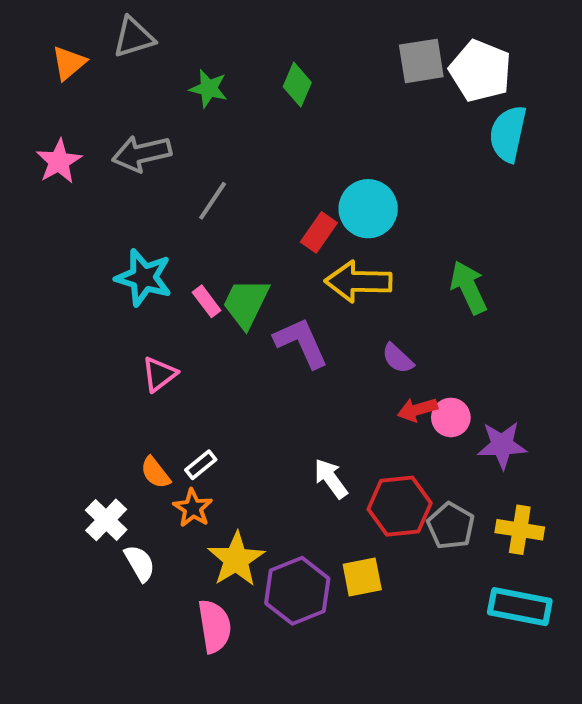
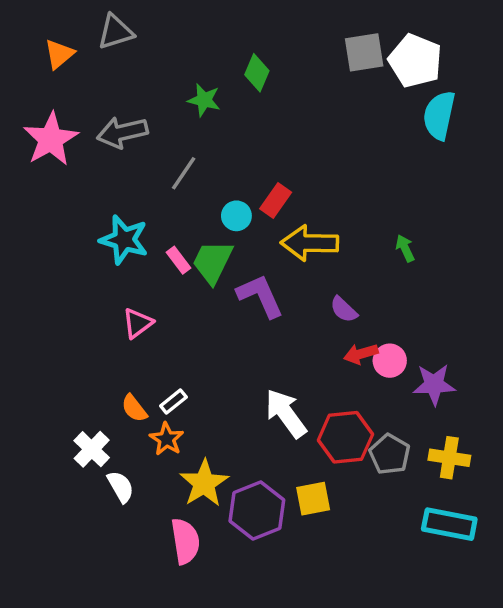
green star: (209, 89) -> (204, 100), moved
pink star: (59, 161) -> (51, 139), size x1.4
cyan circle: (368, 209) -> (236, 216), moved, size x0.6
green arrow: (469, 287) -> (405, 248), size x0.6
white arrow: (331, 479) -> (286, 413), size x1.4

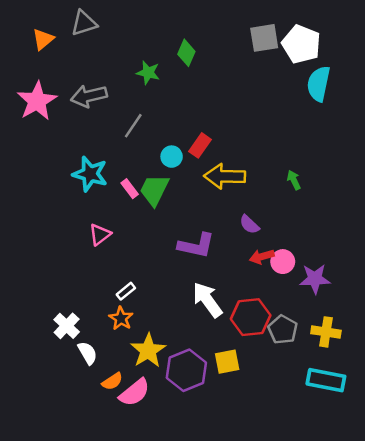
purple L-shape: (260, 296) -> (196, 246), moved, turned 126
orange semicircle: (134, 408) -> (112, 381), moved, turned -85
pink semicircle: (185, 541) -> (135, 392), turned 60

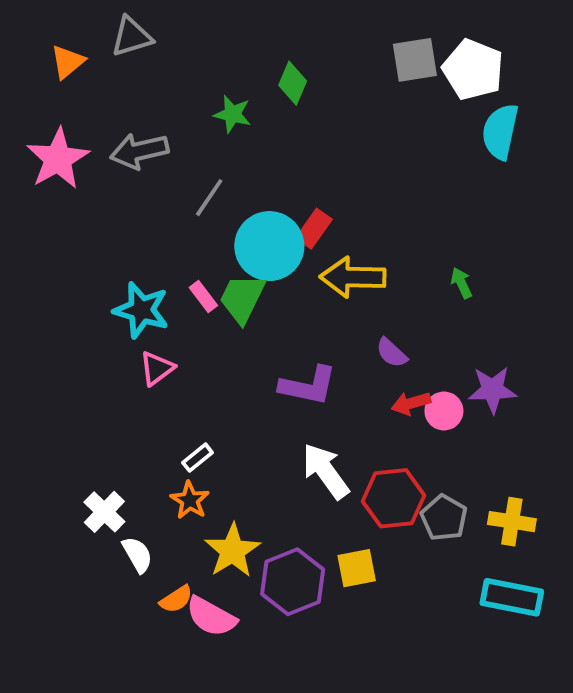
cyan circle: (172, 157) -> (269, 246), size x2.0
cyan star: (90, 174) -> (141, 310), moved
purple star: (315, 279) -> (492, 390), moved
pink semicircle: (135, 392) -> (211, 617), turned 68

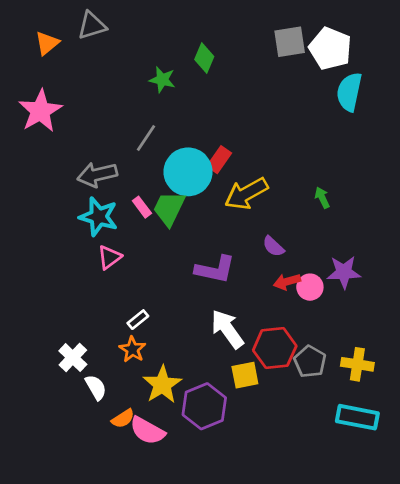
gray arrow: (139, 151) -> (97, 175), moved
yellow arrow: (353, 277) -> (246, 194), turned -30
yellow square: (357, 568) -> (245, 375), moved

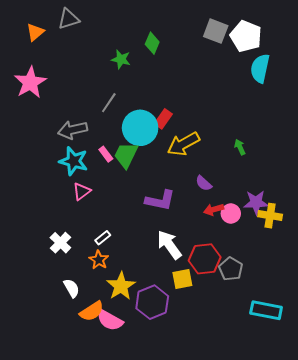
gray square: (290, 42) -> (216, 31), turned 30
white cross: (73, 358) -> (60, 243), moved
yellow cross: (357, 364) -> (270, 216), moved
orange semicircle: (123, 418) -> (92, 311), size x1.4

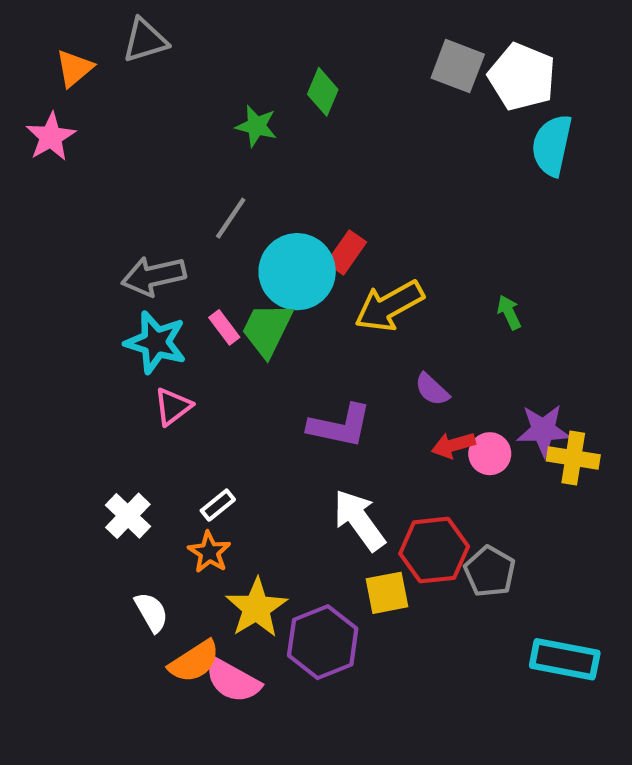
pink star: (30, 82) -> (51, 137), moved, size x0.7

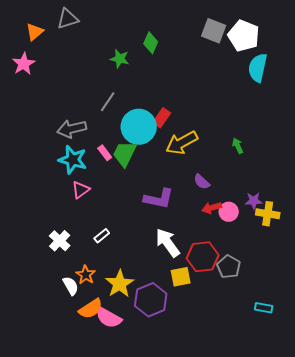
purple star: (543, 430) -> (254, 201), size x0.7
orange star: (209, 552) -> (86, 275), moved
cyan rectangle: (565, 659) -> (264, 308), size x0.6

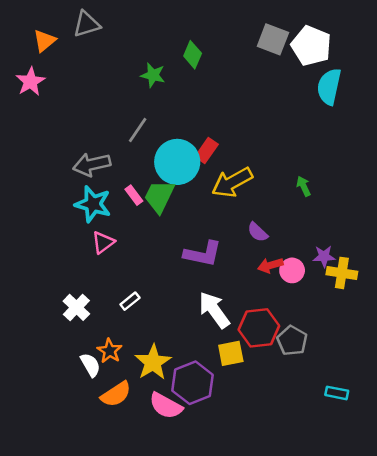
pink semicircle: (109, 318) -> (166, 406), moved

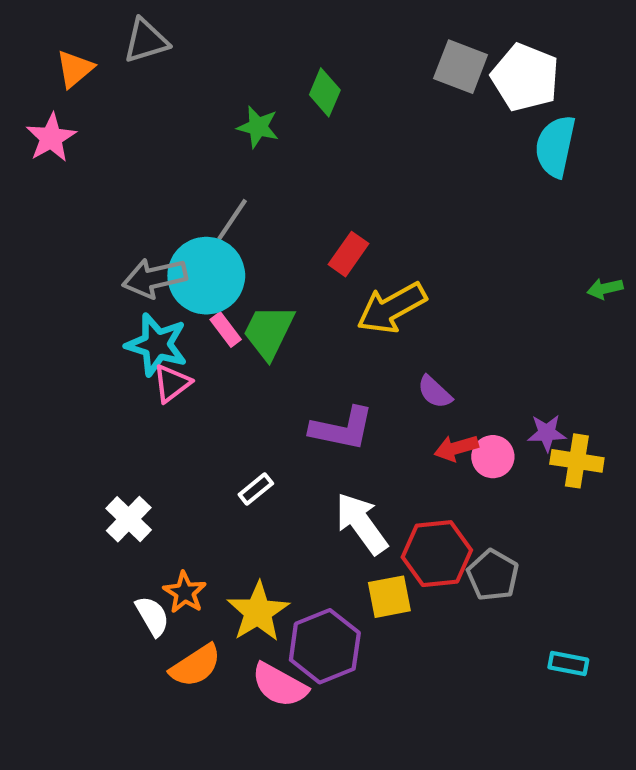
cyan circle: (177, 162) -> (206, 276), moved
green arrow: (304, 186) -> (605, 289), moved, turned -78
pink triangle: (103, 242) -> (172, 383), moved
white rectangle: (130, 301) -> (256, 489), moved

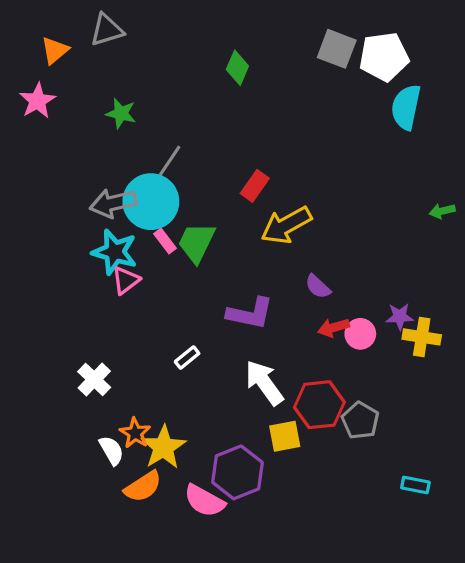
white pentagon: (525, 77) -> (384, 57), turned -30
green star: (258, 127) -> (121, 113), moved
yellow star: (258, 612) -> (163, 447), moved

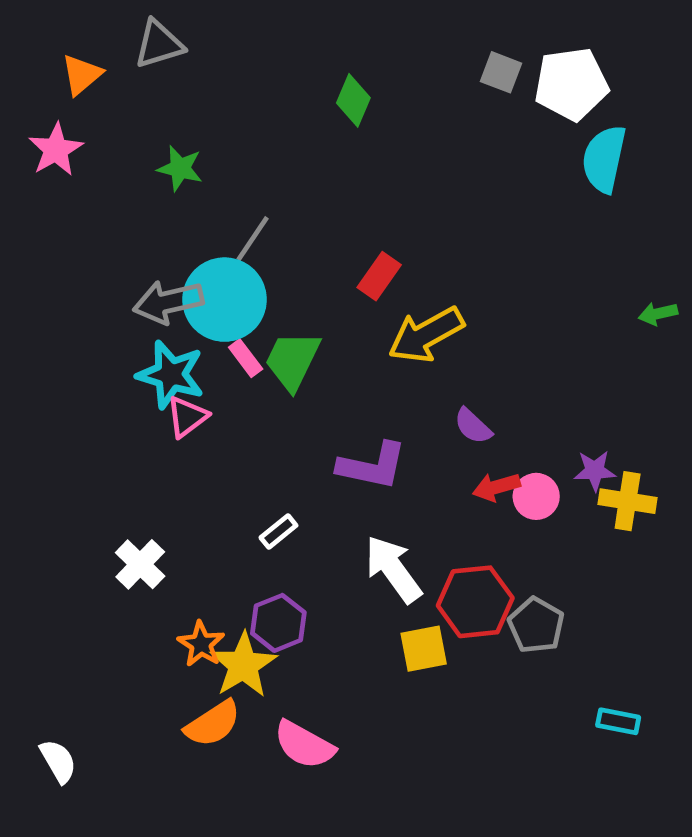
gray square: (337, 49) -> (501, 72), size x0.7
white semicircle: (111, 450) -> (58, 761), moved
purple hexagon: (237, 472) -> (278, 623), moved, size x0.7

